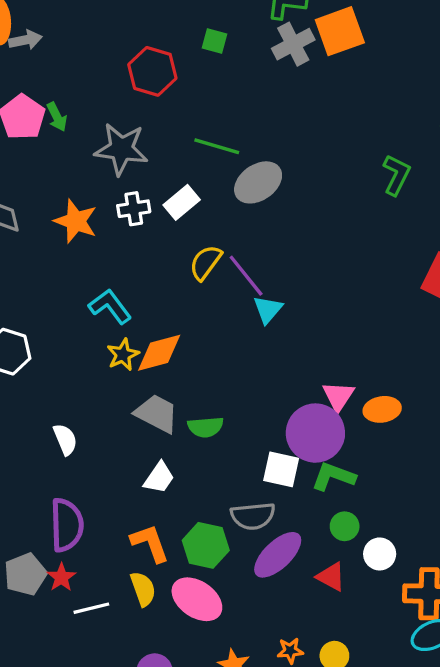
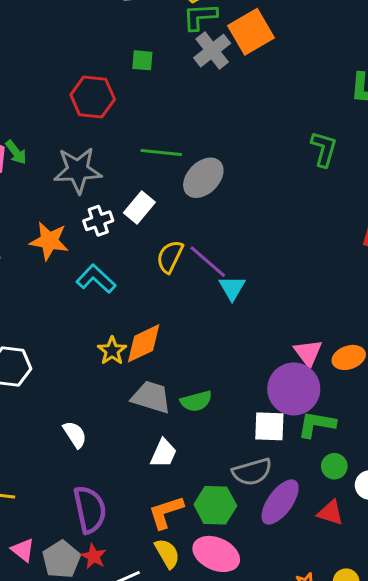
cyan L-shape: (110, 306) -> (96, 279), moved
orange L-shape: (150, 543) -> (166, 512), turned -78

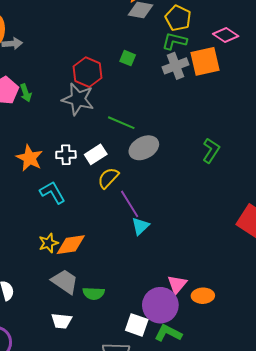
green L-shape: (324, 149) -> (211, 151), moved
gray star: (78, 170) -> (78, 99), moved
yellow semicircle: (170, 257) -> (108, 178), moved
white trapezoid: (163, 453) -> (61, 321), turned 55

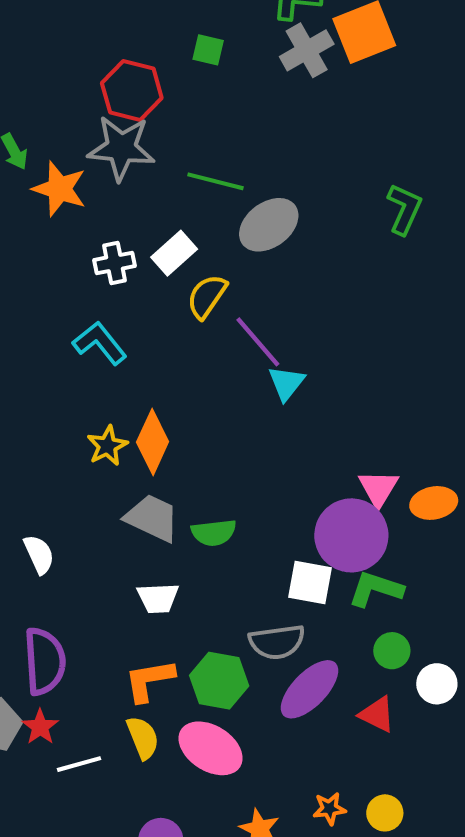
orange star: (29, 158) -> (59, 189), moved
orange diamond: (71, 245) -> (153, 442), turned -48

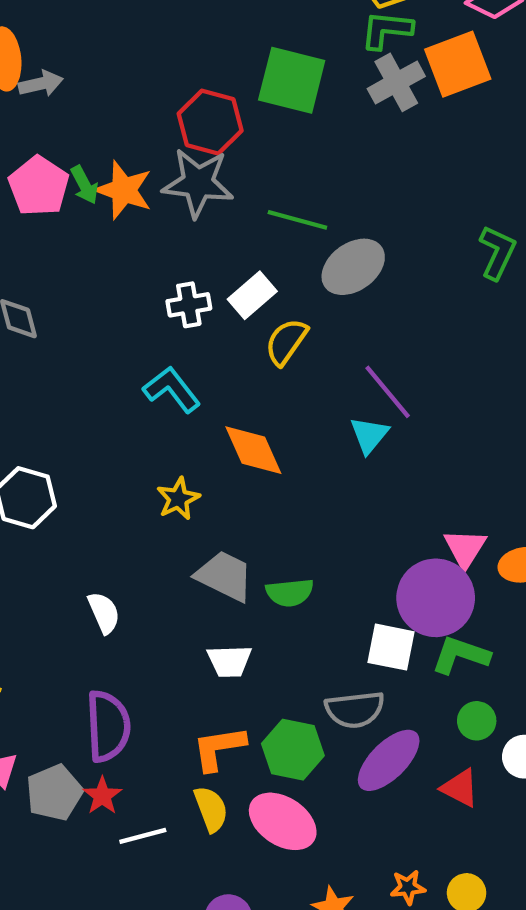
green square: (208, 50) -> (292, 80), size x2.0
orange star: (59, 189) -> (124, 190), moved
purple line: (258, 342) -> (388, 392), moved
orange diamond: (153, 442) -> (253, 450), moved, turned -50

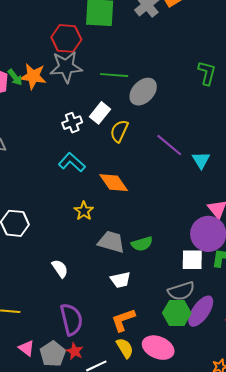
cyan triangle: (369, 435) -> (201, 160), moved
green hexagon: (293, 750) -> (177, 313), moved

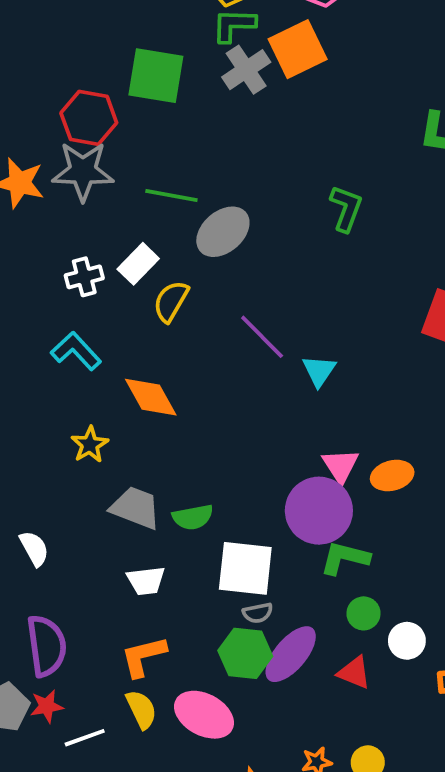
white square: (192, 260) -> (245, 568), moved, size x1.4
gray semicircle: (181, 291) -> (258, 613), size x0.6
red star: (75, 351) -> (47, 706), turned 30

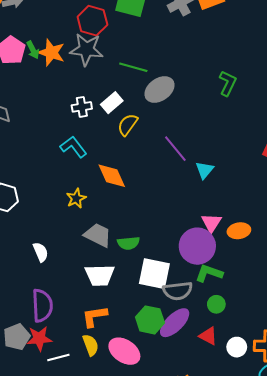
white trapezoid: (146, 581) -> (100, 275), size x1.4
gray semicircle: (258, 613) -> (178, 291), moved, size x1.8
white circle: (407, 641) -> (237, 347), moved
red star: (47, 706) -> (39, 338), size x1.4

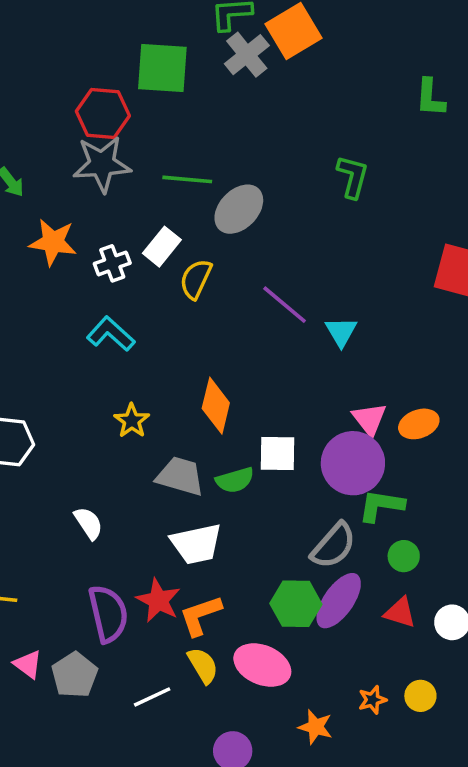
orange star: (51, 53) -> (53, 242), moved
orange diamond: (112, 176) -> (216, 406), moved, turned 48
white square: (154, 274) -> (278, 454), moved, size x0.7
gray semicircle: (178, 291) -> (334, 546), turned -32
red star: (39, 338) -> (158, 600), moved, turned -30

